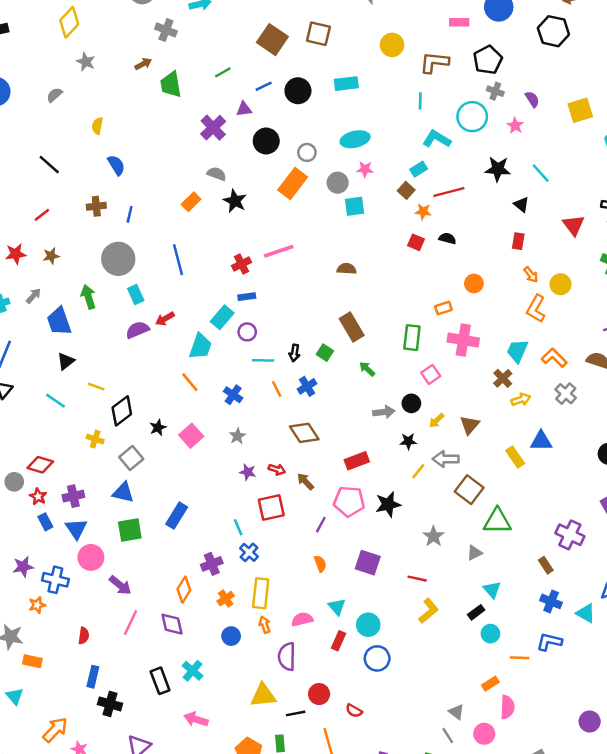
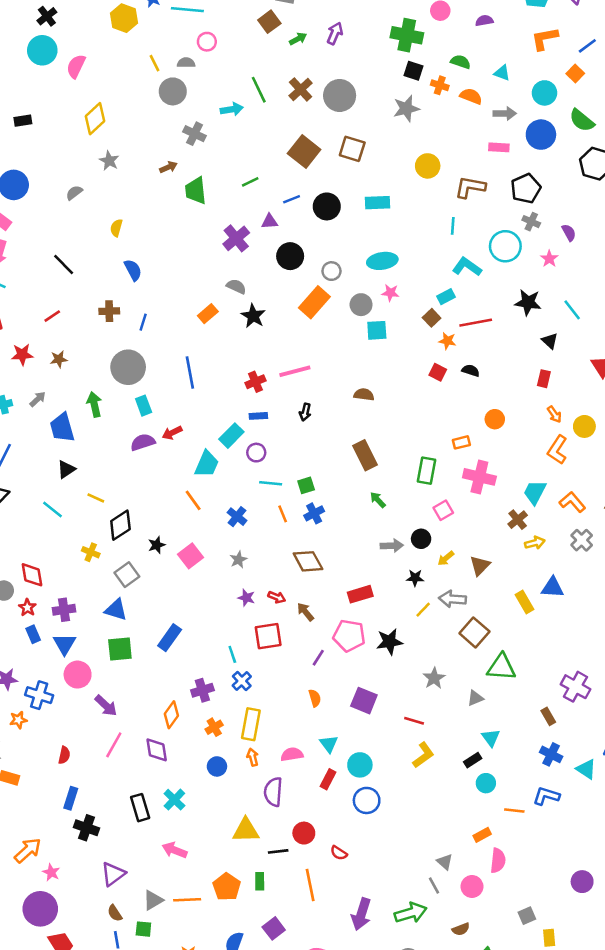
black arrow: (294, 353) -> (305, 412), moved
green square: (325, 353) -> (306, 485), moved, turned 35
red diamond: (40, 465) -> (32, 575), turned 60

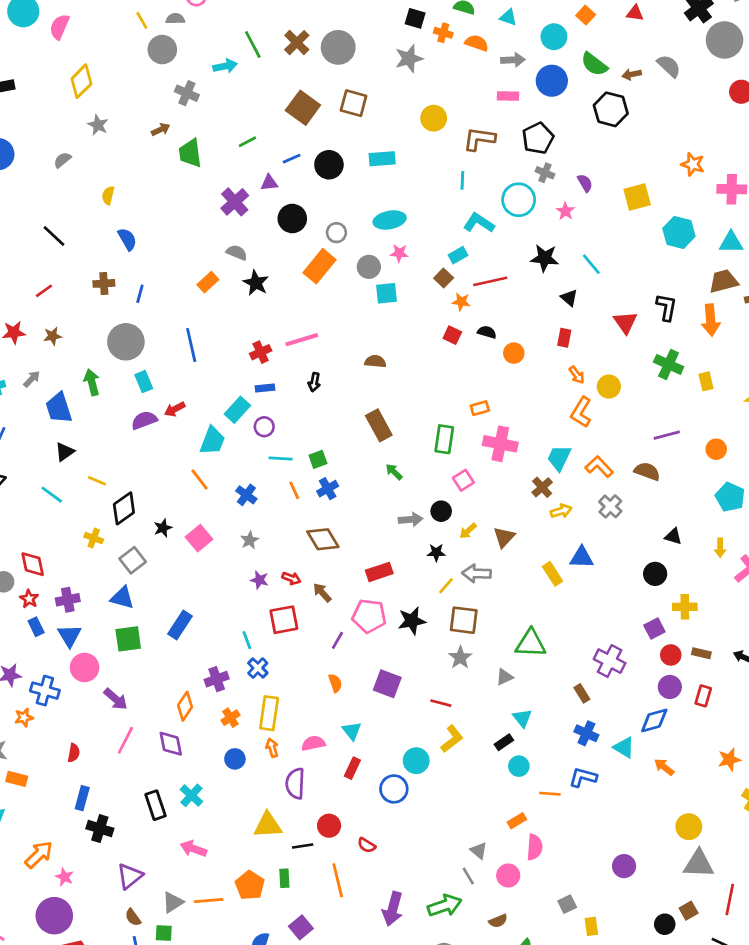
orange circle: (495, 419) -> (514, 353), moved
brown square: (474, 632) -> (464, 620), moved, turned -32
cyan circle: (360, 765) -> (416, 761), moved

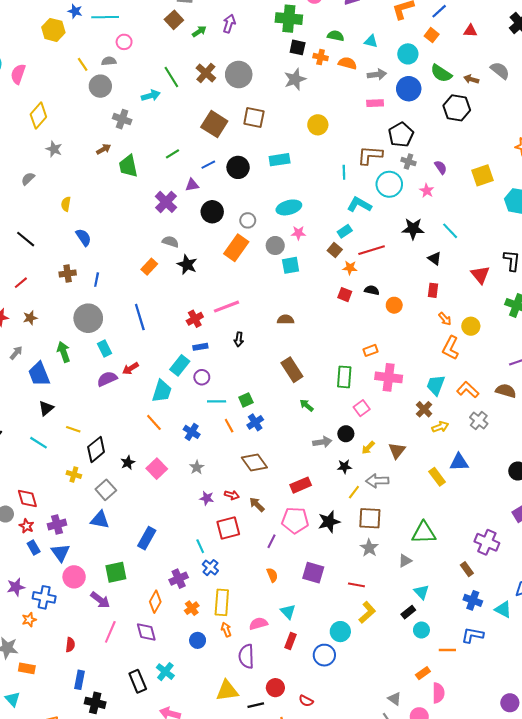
brown arrow: (632, 74) -> (471, 79), turned 32
brown L-shape: (479, 139) -> (370, 155), moved
green square: (128, 639) -> (116, 572), moved

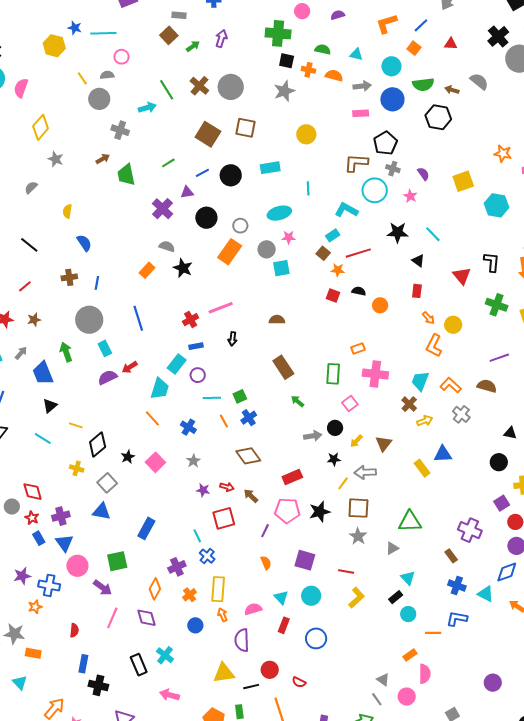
green semicircle: (441, 73) -> (423, 84), turned -40
cyan line: (344, 172) -> (308, 188), moved
cyan circle: (340, 632) -> (311, 596), moved

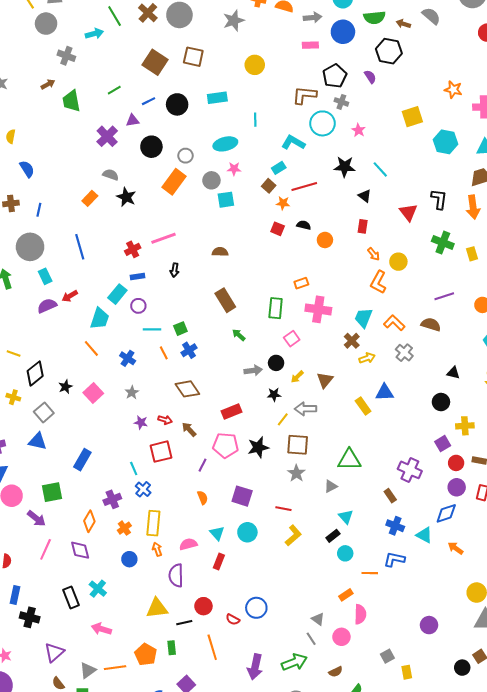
purple semicircle: (423, 174) -> (370, 77), moved
blue circle: (316, 638) -> (256, 608), moved

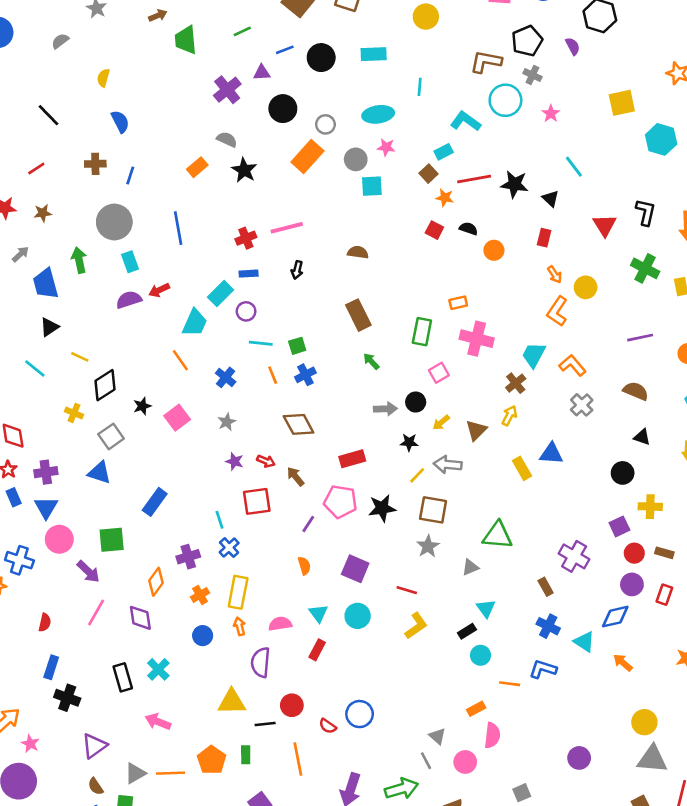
black star: (345, 167) -> (514, 184), moved
brown semicircle: (431, 324) -> (636, 391), moved
yellow arrow: (367, 358) -> (509, 416), moved, turned -49

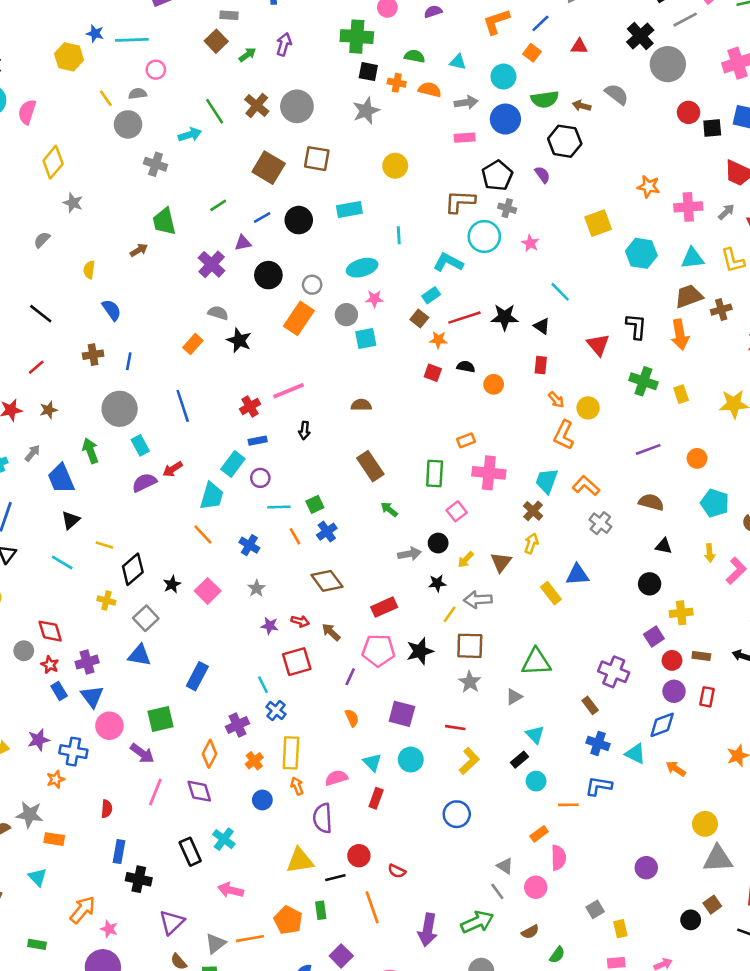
brown arrow: (158, 16) -> (139, 250), moved
blue circle: (360, 714) -> (457, 814), moved

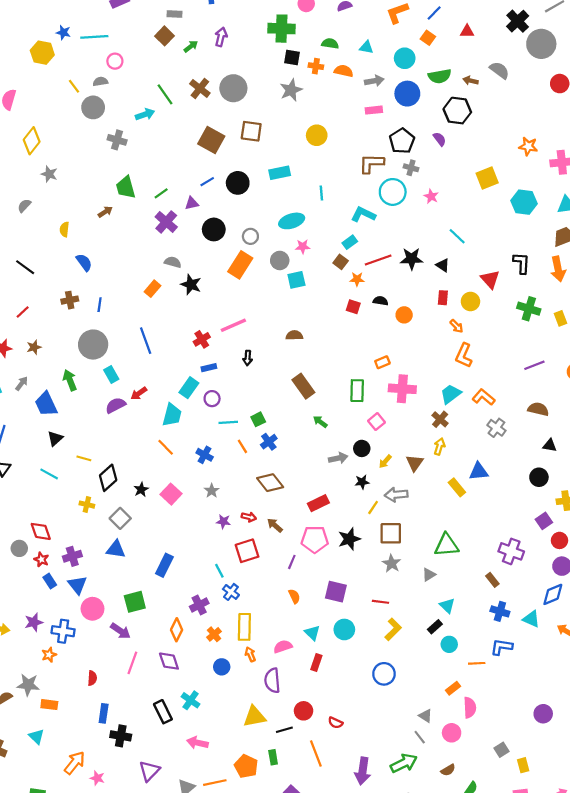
green line: (218, 205) -> (161, 193), moved
yellow circle: (588, 408) -> (470, 301), moved
cyan trapezoid: (547, 481) -> (451, 394), turned 35

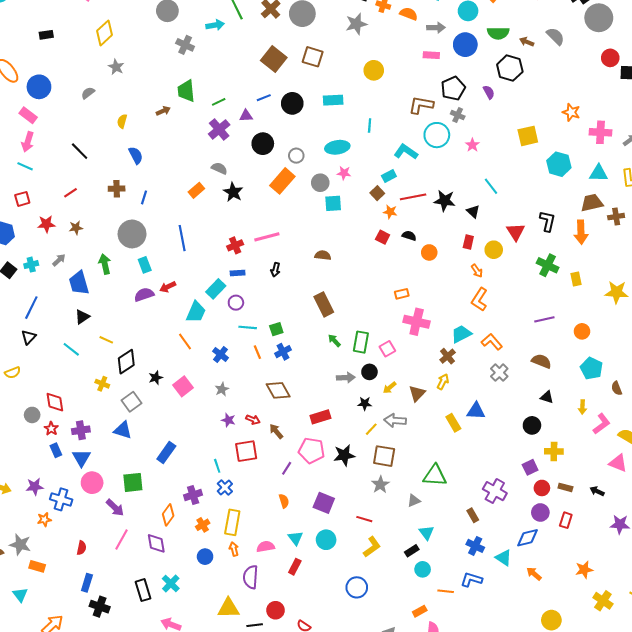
green rectangle: (357, 391) -> (361, 342), moved

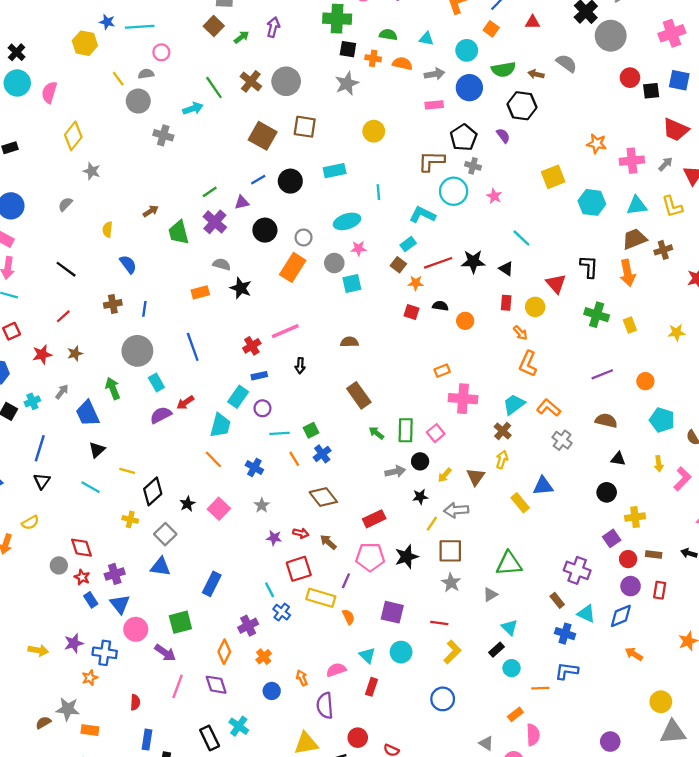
green trapezoid: (186, 91) -> (179, 232), moved
orange rectangle: (196, 190) -> (200, 292), turned 35
yellow star: (617, 292) -> (677, 333), size x0.7
yellow rectangle: (232, 522) -> (321, 598), moved, turned -75
cyan triangle: (504, 558) -> (586, 614), moved

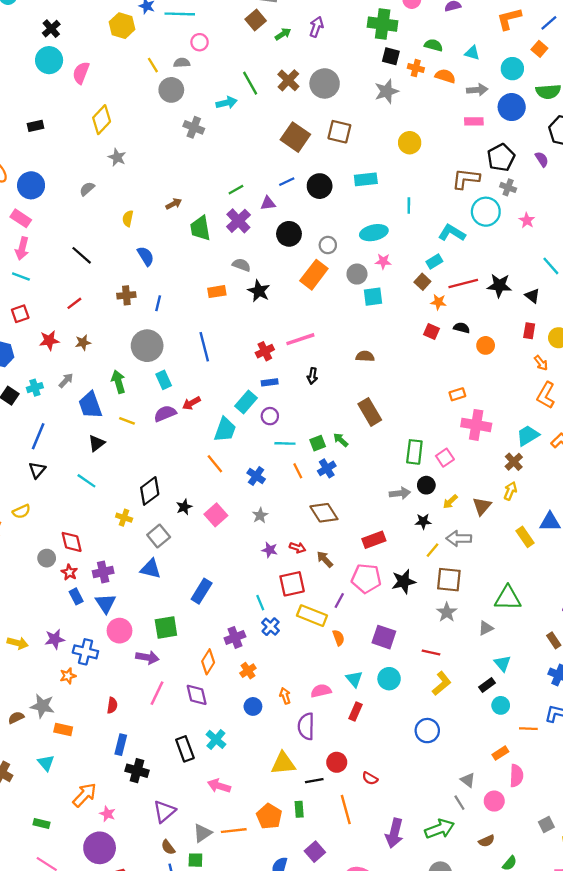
green arrow: (376, 433) -> (341, 440), moved
yellow line: (127, 471) -> (127, 421), moved
purple arrow: (165, 653) -> (147, 657), turned -30

